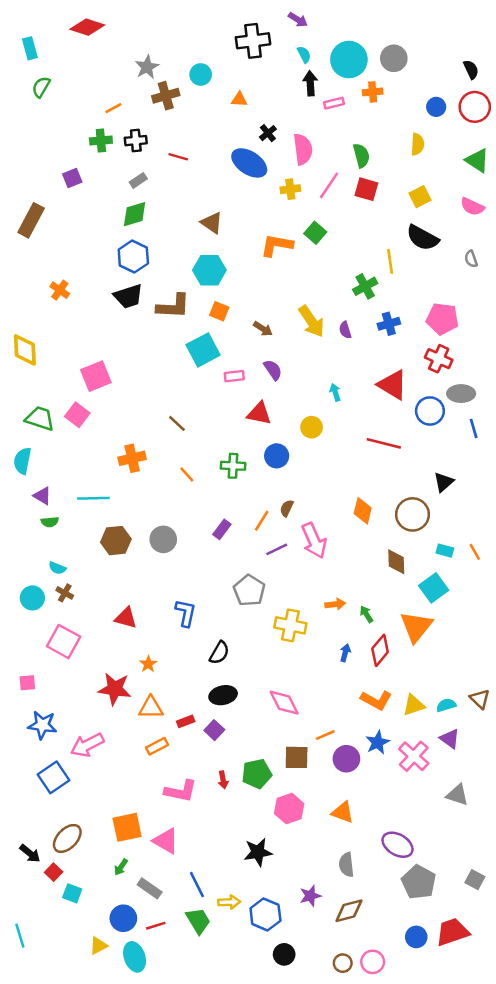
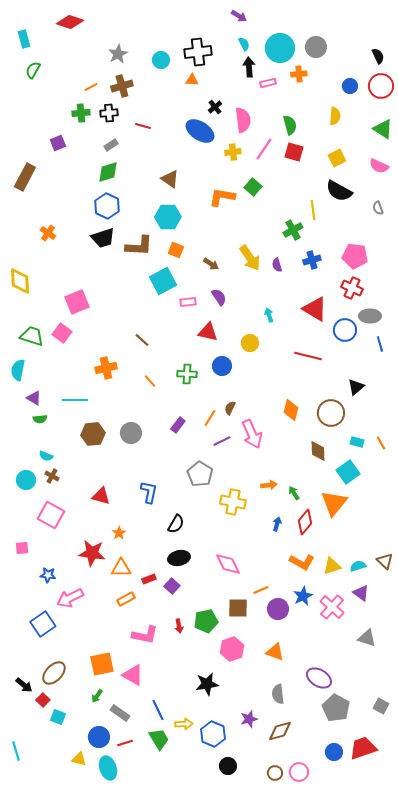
black cross: (253, 41) -> (198, 52), moved
brown cross: (166, 96) -> (122, 86), moved
blue star: (42, 725) -> (48, 575), moved, size x0.7
yellow triangle: (98, 946) -> (79, 759), turned 42

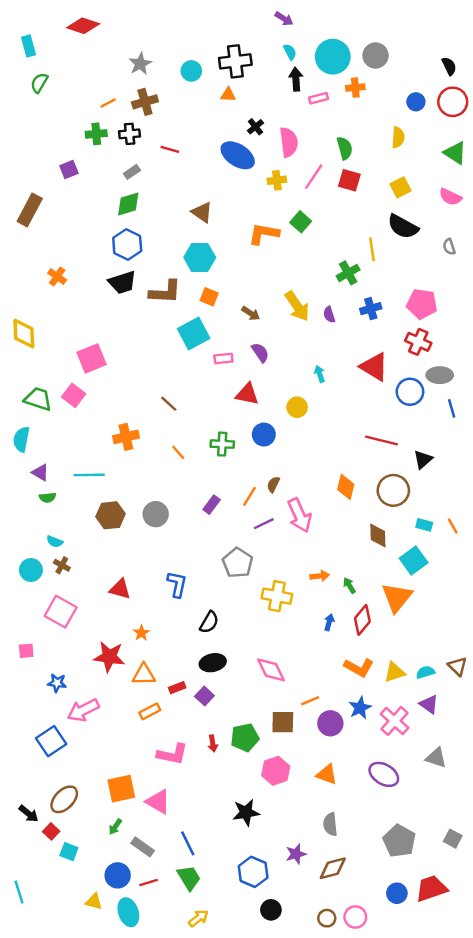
red line: (308, 356) -> (381, 440), moved
purple ellipse: (319, 678) -> (384, 774), moved
yellow arrow: (184, 724) -> (198, 918), moved, turned -36

